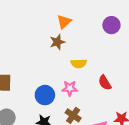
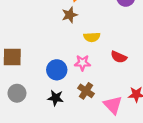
red semicircle: (105, 83) -> (119, 57), turned -35

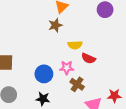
red semicircle: (119, 57) -> (88, 58), moved
brown cross: (86, 91) -> (77, 84), moved

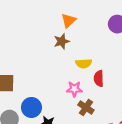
red semicircle: (88, 58) -> (99, 79), turned 64
blue circle: (44, 74) -> (31, 107), moved

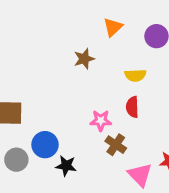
orange triangle: (69, 21) -> (113, 27), moved
yellow semicircle: (84, 63) -> (135, 75), moved

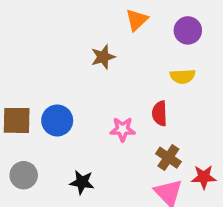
yellow semicircle: (135, 75) -> (183, 76), moved
blue circle: (45, 145) -> (57, 120), moved
brown cross: (116, 145) -> (168, 158), moved

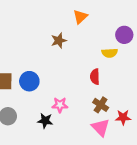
purple circle: (188, 30) -> (124, 35), moved
pink star: (123, 129) -> (60, 105), moved

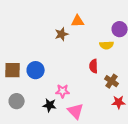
orange triangle: (80, 17) -> (78, 21), moved, turned 40
brown cross: (101, 105) -> (112, 81), moved
pink triangle: (101, 128) -> (76, 111), moved

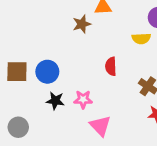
red semicircle: (94, 66) -> (111, 66), moved
gray circle: (17, 101) -> (18, 127), moved
black star: (50, 105) -> (55, 101), moved

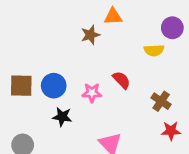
red semicircle: (111, 66) -> (121, 80), turned 138
pink star: (83, 99) -> (92, 93), moved

